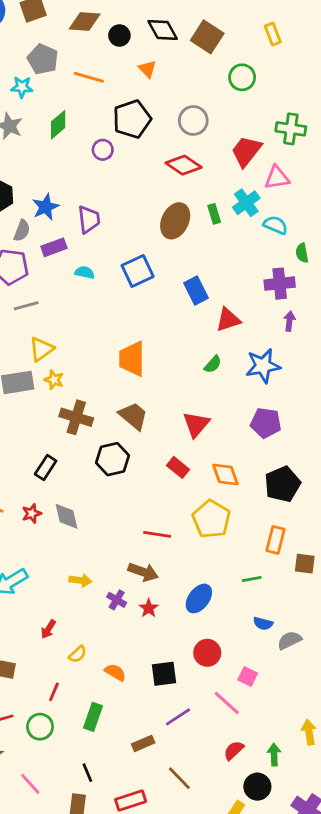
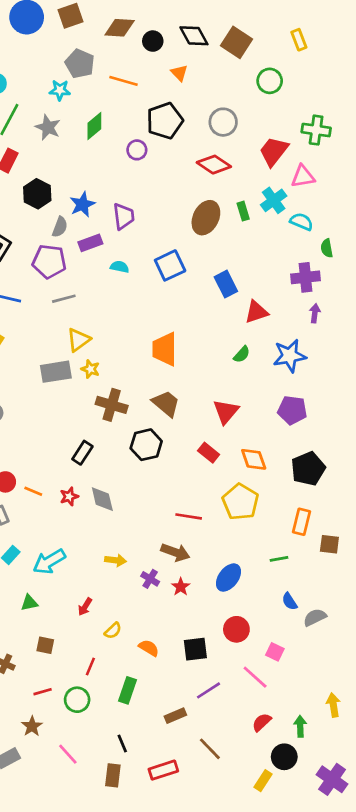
blue semicircle: (263, 624) -> (290, 601), turned 42

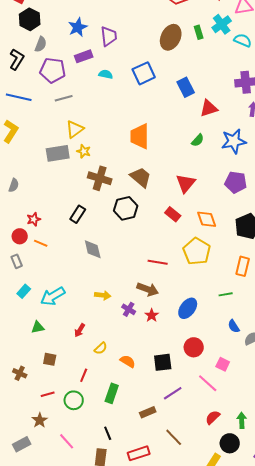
black hexagon: (37, 194) -> (30, 19), moved
gray semicircle: (60, 227) -> (41, 44), moved
red star: (69, 497) -> (34, 219), moved

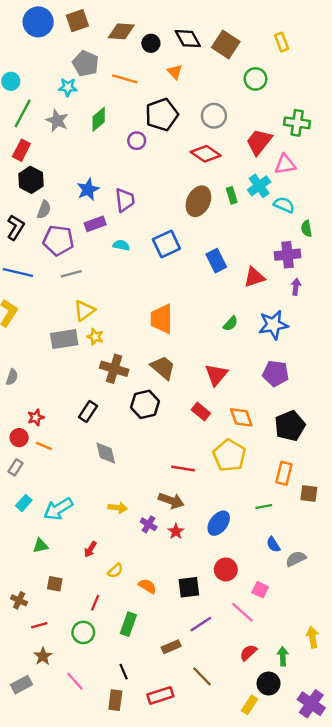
red triangle: (209, 108) -> (254, 277), moved
gray rectangle: (17, 261) -> (16, 467), turned 56
red line: (48, 394) -> (39, 625), moved

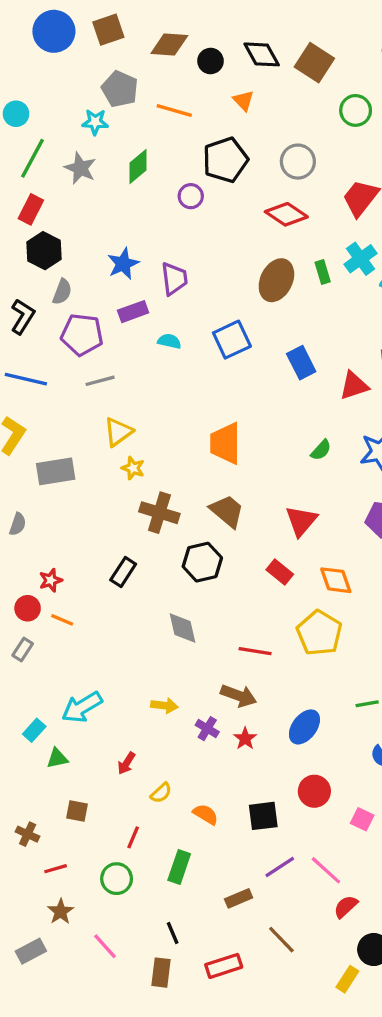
gray rectangle: (64, 339) -> (56, 471), moved
gray diamond: (106, 453) -> (182, 628), moved
cyan rectangle: (24, 503) -> (34, 730), moved
pink line: (242, 612) -> (326, 870), moved

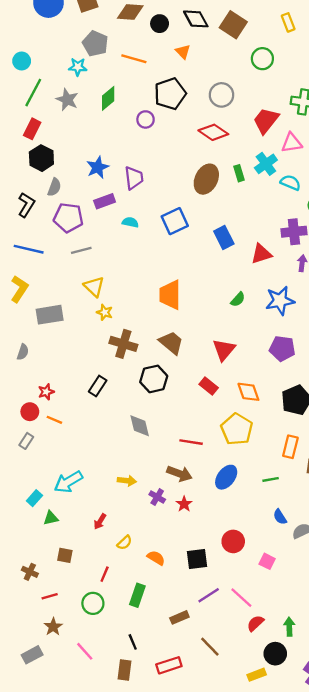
yellow triangle: (118, 432) -> (94, 287), turned -40
blue ellipse: (304, 727) -> (226, 477), moved
yellow rectangle: (347, 979) -> (257, 675), turned 36

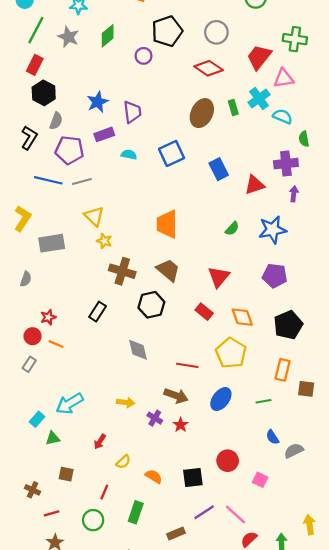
blue line: (29, 249) -> (48, 180), moved

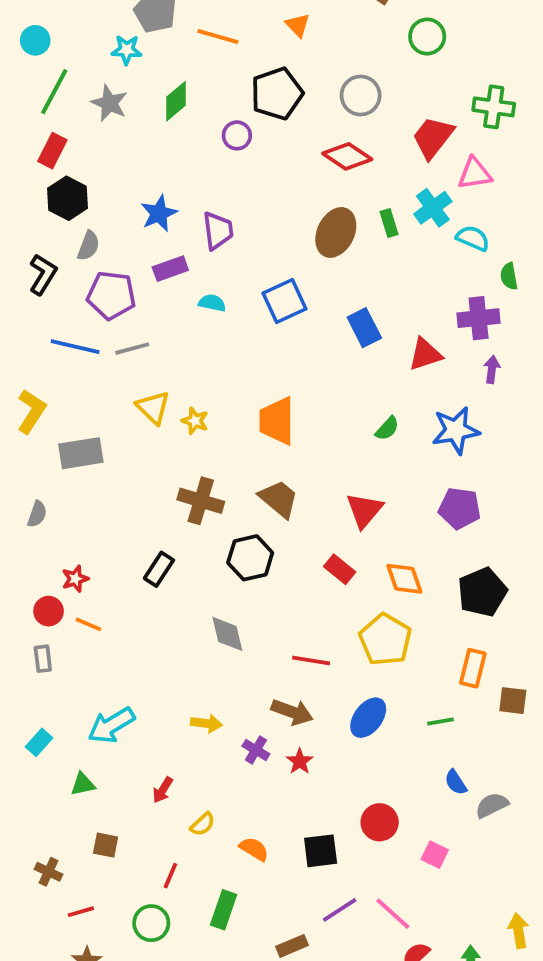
yellow star: (104, 241) -> (195, 421), moved
gray rectangle: (29, 364) -> (43, 659), turned -40
cyan rectangle: (37, 419) -> (39, 742), moved

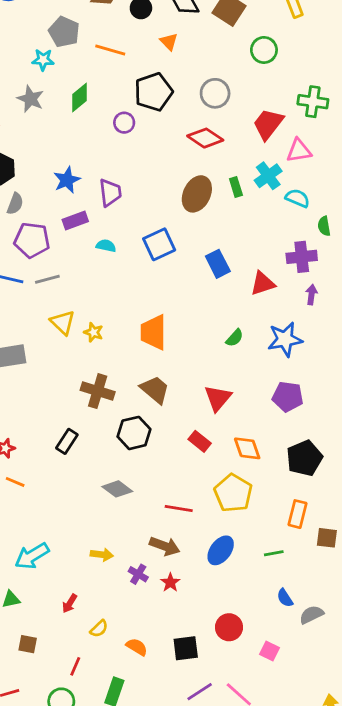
gray diamond: (227, 634) -> (117, 489), turned -40

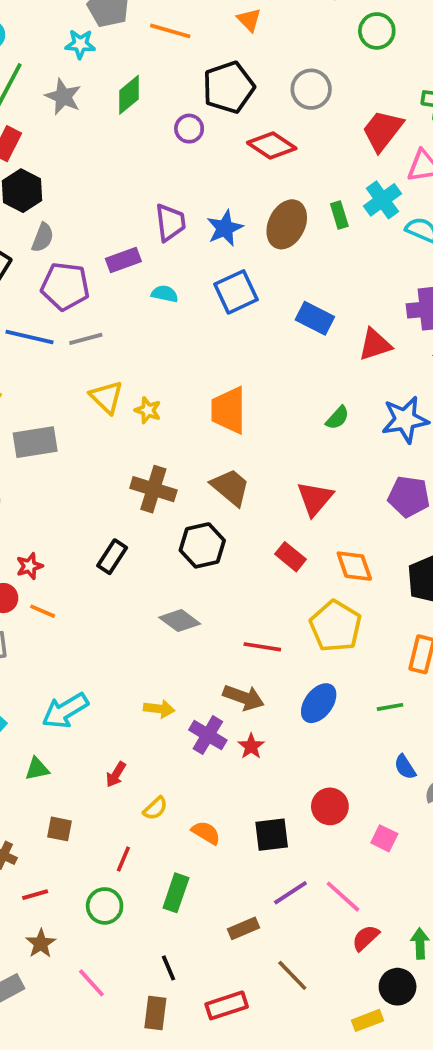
red diamond: (205, 138) -> (272, 145), moved
blue star: (67, 180) -> (225, 228), moved
blue rectangle: (218, 264) -> (315, 318), turned -36
purple cross: (138, 574) -> (208, 735), size x1.4

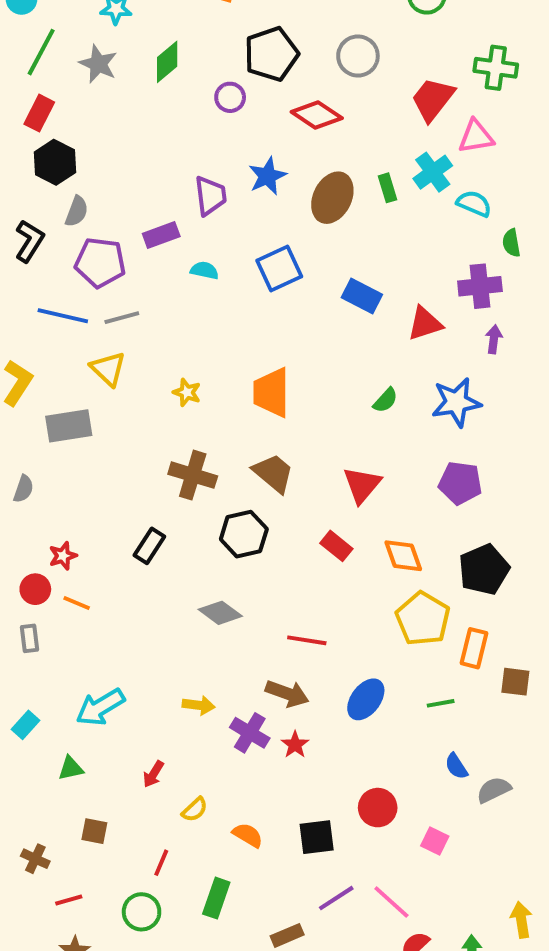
blue star: (225, 228) -> (267, 176), moved
yellow triangle: (106, 397) -> (108, 369), moved
yellow pentagon: (336, 626) -> (423, 619), moved

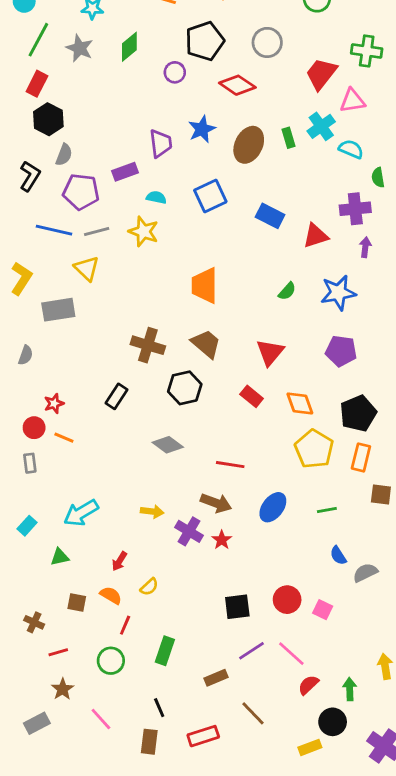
yellow star: (187, 392) -> (144, 232), moved, size x1.5
orange rectangle: (474, 648) -> (361, 457), moved
red circle: (378, 808) -> (287, 600), moved
orange semicircle: (248, 835) -> (111, 595), moved

